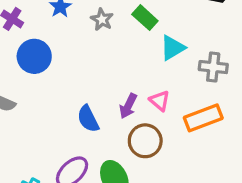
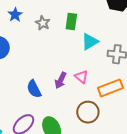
green rectangle: (145, 18) -> (71, 22), turned 56
brown circle: (145, 141) -> (88, 112), moved

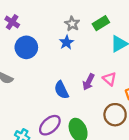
blue star: (15, 15) -> (66, 42), moved
green rectangle: (71, 22) -> (101, 23), turned 49

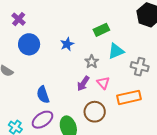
gray star: (72, 24) -> (92, 62), moved
blue semicircle: (61, 90) -> (43, 95), moved
brown circle: (115, 115) -> (95, 112), moved

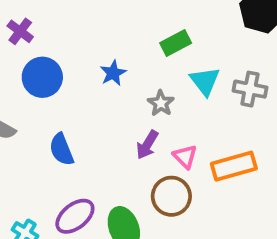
cyan triangle: (116, 51) -> (205, 81), turned -42
gray cross: (140, 67) -> (250, 89), moved
pink triangle: (103, 83) -> (185, 157), moved
blue semicircle: (43, 95) -> (62, 149), moved

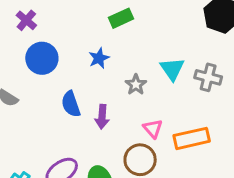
green rectangle: (176, 43) -> (121, 18), moved
purple arrow: (147, 145) -> (102, 117), moved, turned -30
blue semicircle: (62, 149) -> (71, 104), moved

